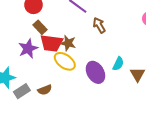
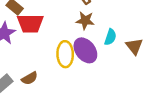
brown star: (68, 43) -> (85, 21), moved
yellow ellipse: (65, 61) -> (65, 54), moved, turned 60

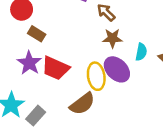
red trapezoid: (30, 23) -> (56, 68), moved, turned 32
brown semicircle: (30, 78) -> (82, 104), moved, size x1.5

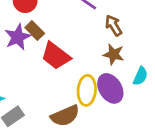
purple star: (29, 63) -> (18, 37), moved
red trapezoid: (56, 68) -> (56, 56), moved

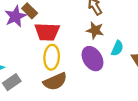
red trapezoid: (56, 56) -> (47, 32), turned -35
yellow ellipse: (87, 90) -> (52, 57), moved

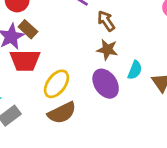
red trapezoid: (47, 32) -> (25, 60), moved
yellow ellipse: (52, 57) -> (56, 84), turned 35

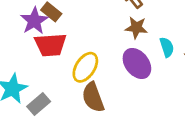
cyan semicircle: (135, 70) -> (167, 47), turned -36
brown semicircle: (62, 113) -> (93, 97), turned 100

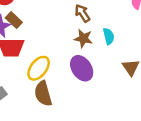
cyan semicircle: (167, 47) -> (109, 36), moved

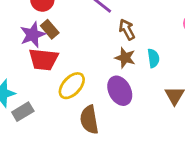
brown semicircle: (43, 94) -> (89, 120), moved

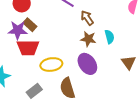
purple star: (33, 35) -> (18, 30), turned 30
yellow ellipse: (72, 86) -> (51, 65), turned 45
gray rectangle: (23, 112) -> (34, 91), moved

